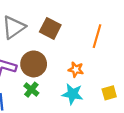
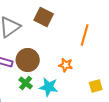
brown square: (50, 28) -> (44, 17), moved
cyan star: (73, 94) -> (49, 87), moved

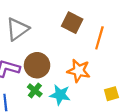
brown square: (44, 17) -> (72, 23), moved
orange star: (66, 65) -> (79, 71), size x1.5

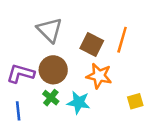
brown square: (72, 23) -> (92, 44), moved
gray triangle: (17, 29) -> (50, 30), moved, turned -40

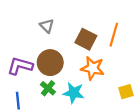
gray triangle: (50, 30) -> (47, 26), size x0.6

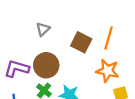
gray triangle: (47, 26) -> (43, 29), turned 32
orange star: (93, 68) -> (107, 71), moved

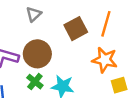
brown square: (81, 42) -> (76, 29), turned 35

